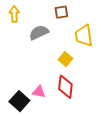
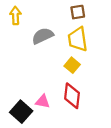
brown square: (61, 12) -> (78, 12), moved
yellow trapezoid: (84, 36) -> (78, 39), moved

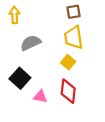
gray semicircle: (43, 36) -> (31, 43), moved
black square: (21, 112) -> (20, 78), moved

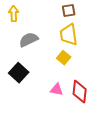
red diamond: (68, 91) -> (80, 92), moved
pink triangle: (40, 96) -> (57, 90), moved

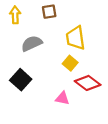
brown square: (69, 11) -> (49, 12), moved
red diamond: (80, 92) -> (88, 83), moved, turned -60

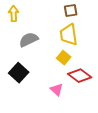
brown square: (49, 12) -> (71, 11), moved
pink triangle: (62, 98) -> (57, 90), turned 32

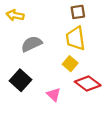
yellow arrow: (14, 14) -> (15, 15), turned -77
pink triangle: (57, 90) -> (54, 94), moved

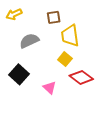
brown square: (78, 12) -> (54, 17), moved
yellow arrow: (15, 15) -> (14, 14), turned -35

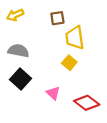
gray semicircle: (29, 41) -> (18, 51), moved, turned 36
red diamond: (81, 77) -> (87, 103), moved

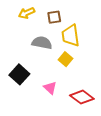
yellow arrow: (15, 15) -> (27, 13), moved
gray semicircle: (18, 51) -> (42, 43), moved

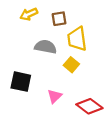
black square: (19, 74) -> (21, 82), turned -30
pink triangle: (50, 88) -> (55, 96), turned 32

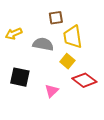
yellow arrow: (29, 14) -> (13, 34), moved
red diamond: (89, 106) -> (84, 80), moved

